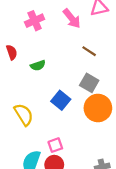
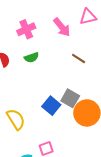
green semicircle: (38, 65) -> (31, 58), moved
gray square: (89, 83) -> (70, 98), moved

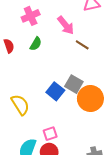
pink arrow: (62, 27) -> (66, 25), moved
green semicircle: (31, 58) -> (36, 44), turned -40

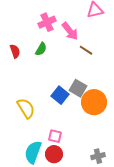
pink cross: (31, 16) -> (47, 22), moved
pink square: (50, 134) -> (55, 136), turned 32

